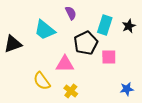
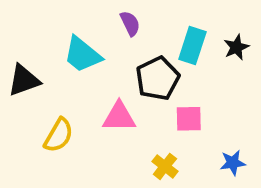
pink square: (109, 57) -> (189, 119), moved
yellow semicircle: (42, 81) -> (59, 135), moved, turned -114
yellow cross: (71, 91) -> (165, 166), moved

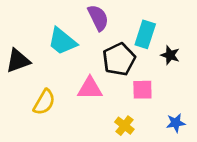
purple semicircle: (130, 23) -> (98, 18), size x1.4
black star: (236, 47) -> (170, 55), moved, turned -30

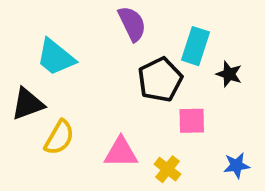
cyan trapezoid: (62, 41) -> (56, 57), moved
black triangle: (18, 61) -> (28, 104), moved
pink triangle: (90, 88) -> (121, 152), moved

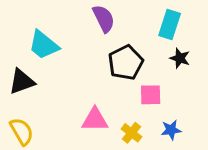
cyan rectangle: (195, 46) -> (170, 24), moved
yellow semicircle: (59, 137) -> (22, 131), moved, turned -60
blue star: (237, 165) -> (171, 130), moved

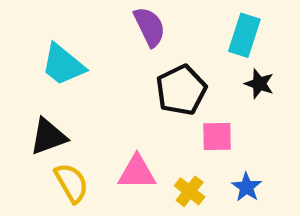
black triangle: (22, 82) -> (48, 136), moved
blue star: (171, 130) -> (247, 187), turned -30
yellow semicircle: (22, 131) -> (71, 183), moved

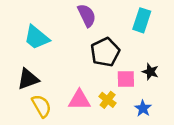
black star: (259, 84) -> (150, 72), moved
yellow cross: (190, 191) -> (108, 100), moved

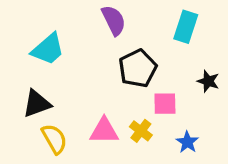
cyan trapezoid: (37, 37) -> (48, 49), turned -80
black star: (150, 72) -> (208, 81), moved

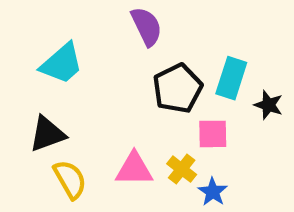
cyan rectangle: (186, 27) -> (231, 78), moved
blue star: (187, 142) -> (213, 192), moved

